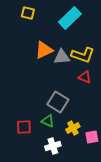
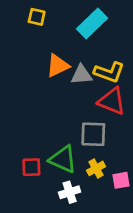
red triangle: (85, 77) -> (112, 101), size x1.6
gray square: (58, 102) -> (93, 134), moved, turned -30
green triangle: (48, 121) -> (63, 159), size x1.6

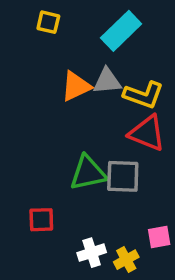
gray triangle: (81, 75) -> (107, 81), moved
green triangle: (63, 159) -> (88, 173), moved, turned -36
yellow cross: (96, 168) -> (126, 260), moved

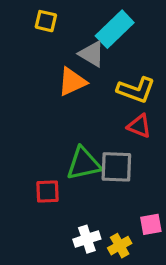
gray triangle: (107, 81) -> (92, 54), moved, turned 36
red triangle: (147, 133) -> (139, 126), size x0.7
red square: (41, 220) -> (48, 192), moved

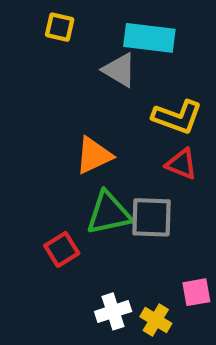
cyan rectangle: (115, 29) -> (149, 38), turned 51
orange triangle: (72, 82) -> (94, 155), moved
red square: (48, 192) -> (62, 249), turned -30
yellow cross: (120, 246) -> (156, 320), turned -30

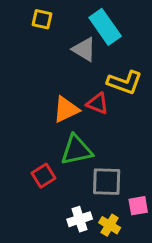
cyan rectangle: (149, 38) -> (105, 27), turned 48
red triangle: (181, 164) -> (98, 103), moved
gray square: (152, 217) -> (107, 182), moved

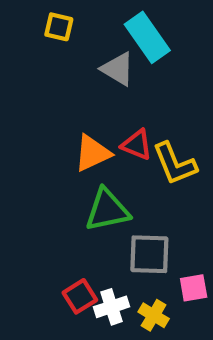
yellow L-shape: (125, 82) -> (175, 164), moved, turned 48
red square: (43, 176) -> (80, 296), moved

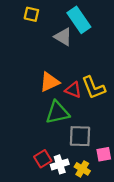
red triangle: (137, 145) -> (73, 90), moved

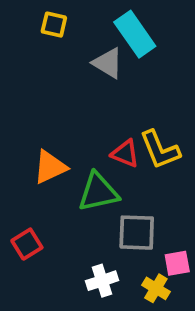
orange triangle: (50, 82) -> (50, 167), moved
red square: (43, 159) -> (27, 244), moved
yellow cross: (82, 169) -> (156, 288), moved

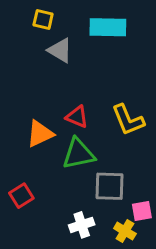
cyan rectangle: (135, 34) -> (108, 27), turned -54
gray triangle: (108, 63) -> (60, 50), moved
red triangle: (125, 154) -> (77, 117), moved

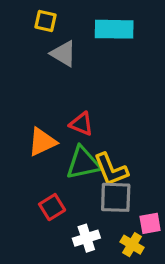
yellow L-shape: (128, 120) -> (111, 170), moved
red square: (21, 196) -> (52, 207), moved

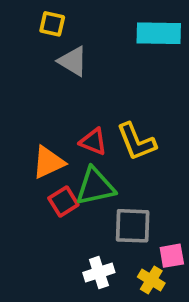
cyan rectangle: (114, 29) -> (159, 33), moved
yellow L-shape: (111, 170) -> (136, 142), moved
red square: (52, 207) -> (63, 201), moved

